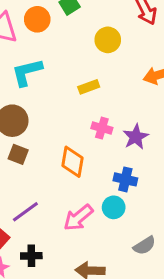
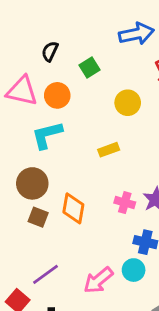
orange circle: (37, 19) -> (57, 95), moved
pink cross: (102, 128) -> (125, 203), moved
orange diamond: (72, 162) -> (73, 208), moved

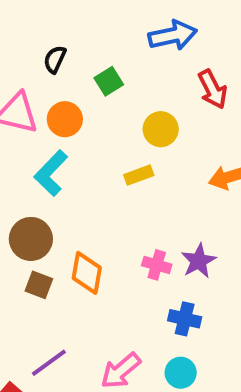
cyan L-shape: (47, 135) -> (51, 173), turned -32
yellow rectangle: (109, 150) -> (139, 175), moved
cyan circle: (134, 270) -> (181, 373), moved

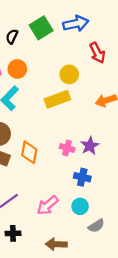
green square: (109, 81) -> (41, 28), moved, size x1.5
yellow rectangle: (139, 175) -> (57, 99), size x1.6

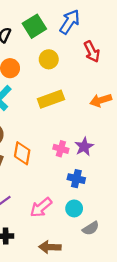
blue arrow: (76, 24) -> (70, 22), turned -45
yellow circle: (69, 74) -> (49, 59), moved

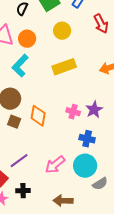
cyan circle: (74, 208) -> (85, 166), size x1.5

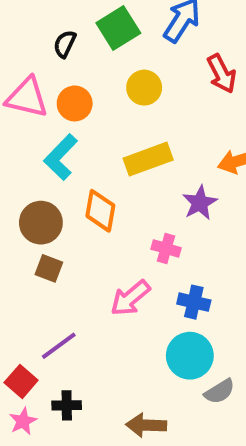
purple star: (94, 110) -> (200, 203), moved
orange diamond: (38, 116) -> (100, 211), moved
pink arrow: (55, 165) -> (130, 298), moved

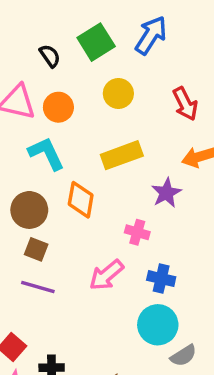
black semicircle: (65, 44) -> (50, 56), turned 120
red arrow: (222, 74) -> (185, 104), moved
cyan L-shape: (61, 157) -> (46, 153), turned 111
purple line: (59, 346) -> (38, 287), moved, turned 52

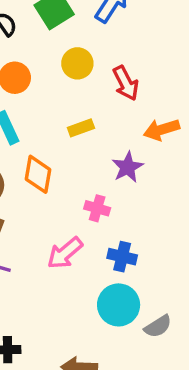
red arrow: (185, 104) -> (126, 83), moved
yellow rectangle: (122, 155) -> (81, 128), size x0.6
gray semicircle: (183, 356) -> (158, 326), moved

